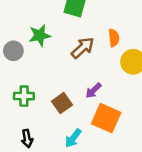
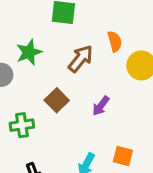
brown square: (62, 103) -> (57, 100), moved
orange square: (106, 118) -> (123, 156), moved, size x0.6

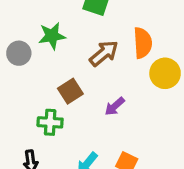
orange semicircle: (115, 41) -> (143, 43), size x1.4
green cross: (22, 125) -> (50, 122), moved

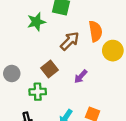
green star: (52, 36) -> (36, 22), moved
gray circle: (19, 53) -> (12, 74), moved

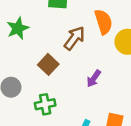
green star: (36, 22) -> (18, 28), moved
brown square: (49, 69) -> (48, 64), moved

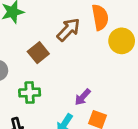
purple arrow: (94, 78) -> (83, 97), moved

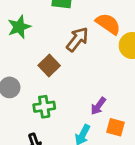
orange semicircle: (100, 17) -> (108, 24), turned -40

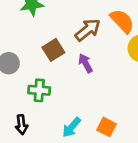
purple arrow: (98, 106) -> (85, 63), moved, turned 102

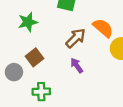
brown square: (53, 50) -> (35, 57), moved

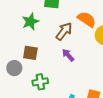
green star: (28, 22) -> (30, 22), moved
brown square: (35, 57) -> (30, 53), turned -35

